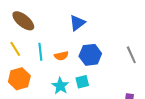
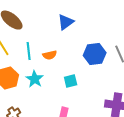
blue hexagon: (90, 55) -> (95, 54), moved
cyan star: (60, 86) -> (35, 79), moved

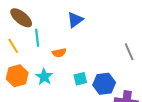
cyan line: (29, 51) -> (37, 38), moved
blue hexagon: (95, 54) -> (104, 84), moved

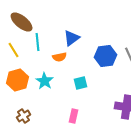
blue triangle: (75, 20) -> (72, 38), moved
blue hexagon: (104, 84) -> (106, 56), moved

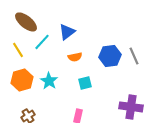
blue triangle: (72, 38) -> (67, 32), moved
cyan line: (38, 42) -> (42, 42), turned 48
orange semicircle: (60, 57) -> (75, 57), moved

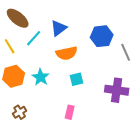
blue hexagon: (110, 56) -> (102, 36), moved
orange semicircle: (75, 57) -> (67, 53), size x1.5
purple cross: (131, 107) -> (117, 90), moved

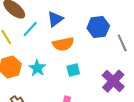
purple cross: (117, 90) -> (113, 81), turned 35

